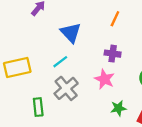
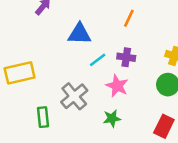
blue triangle: (71, 33) -> (79, 34), turned -45
cyan line: (60, 62) -> (98, 60), moved
green star: (118, 108) -> (112, 118), moved

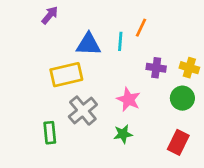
purple cross: (126, 57) -> (156, 68), moved
cyan line: (98, 60) -> (120, 41), moved, turned -48
yellow rectangle: (20, 73) -> (66, 75), moved

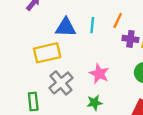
orange line: (141, 28) -> (118, 20), moved
purple cross: (156, 68) -> (130, 39), moved

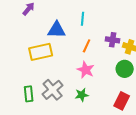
orange line: (118, 20) -> (87, 46), moved
cyan line: (92, 25) -> (83, 19), moved
gray cross: (61, 83) -> (53, 90), moved

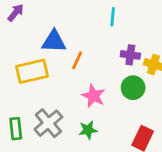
cyan line: (83, 19) -> (113, 17), moved
orange line: (87, 46) -> (77, 60), moved
green circle: (125, 69) -> (133, 88), moved

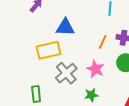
orange line: (77, 60) -> (103, 42), moved
gray cross: (48, 123) -> (66, 73), moved

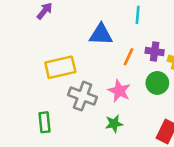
blue triangle: (65, 27) -> (101, 34), moved
gray cross: (66, 73) -> (83, 96), turned -30

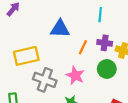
cyan line: (138, 15) -> (100, 15), moved

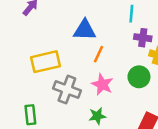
purple cross: (105, 43) -> (143, 38), moved
orange line: (83, 47) -> (99, 54), moved

